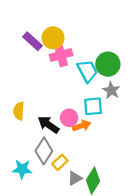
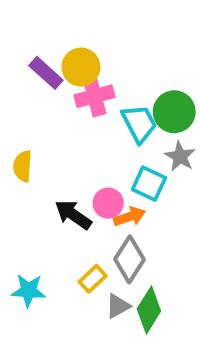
cyan square: (93, 106) -> (149, 184), turned 30
yellow semicircle: (19, 111) -> (23, 166), moved
gray diamond: (44, 151) -> (130, 259), moved

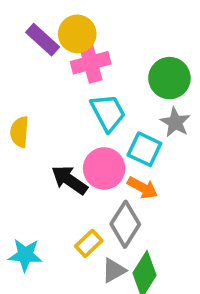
cyan trapezoid: (139, 123) -> (108, 113), moved
pink circle: (108, 203) -> (104, 168), size x1.4
orange arrow: (130, 217) -> (143, 188), moved, turned 48

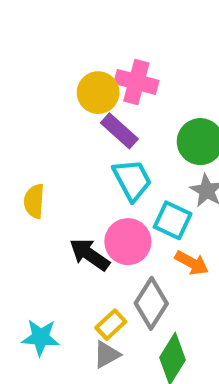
purple rectangle: (43, 40) -> (119, 131), moved
pink cross: (91, 63) -> (136, 82), moved, turned 30
orange arrow: (143, 188) -> (192, 263), moved
gray triangle: (114, 270) -> (107, 354), moved

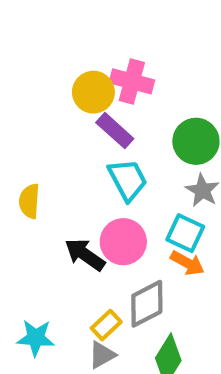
cyan square: (173, 220) -> (185, 233), moved
gray diamond: (151, 303) -> (147, 304), turned 30

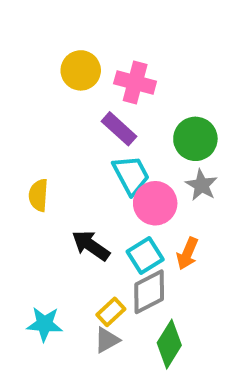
yellow circle: (93, 92) -> (81, 70), moved
cyan square: (185, 233) -> (145, 256), moved, turned 33
pink circle: (123, 242) -> (155, 203), moved
orange arrow: (187, 263) -> (187, 254), turned 84

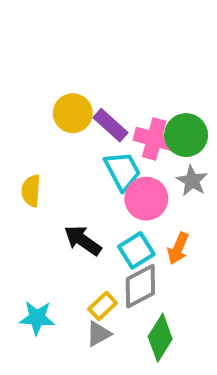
yellow circle: (81, 70) -> (73, 113), moved
pink cross: (135, 82) -> (154, 139), moved

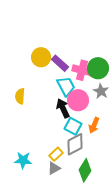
black arrow: (83, 240) -> (63, 108), moved, turned 30
cyan square: (136, 250) -> (73, 126), turned -30

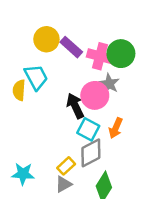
cyan trapezoid: (66, 86) -> (36, 77), moved
gray star: (101, 91) -> (109, 84), moved

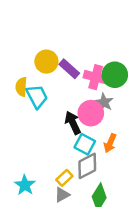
yellow semicircle: (19, 90) -> (21, 87), moved
cyan star: (23, 174) -> (25, 185), turned 30

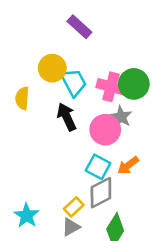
purple rectangle: (69, 69) -> (79, 27), moved
cyan trapezoid: (37, 96) -> (74, 82), moved
black arrow: (73, 123) -> (67, 117), moved
orange arrow: (110, 143) -> (128, 165), turned 30

